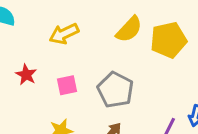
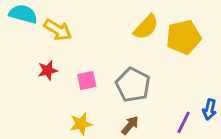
yellow arrow: (64, 34) -> (58, 30), moved, turned -124
red star: (26, 75) -> (48, 70), turned 30

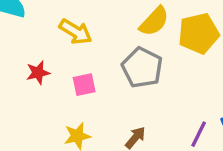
yellow arrow: (58, 30) -> (76, 32), moved
gray pentagon: (133, 85) -> (142, 68), moved

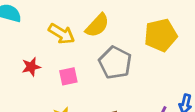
yellow semicircle: (154, 21) -> (97, 25), moved

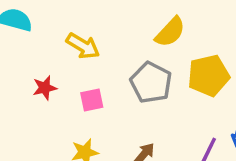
yellow semicircle: (97, 25) -> (170, 32), moved
yellow pentagon: (161, 35) -> (209, 76), moved

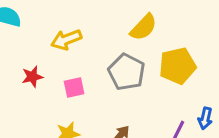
yellow arrow: (83, 46) -> (66, 40), turned 128

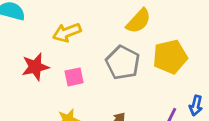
red star: (32, 77) -> (35, 67), size x1.4

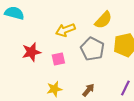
yellow arrow: (67, 32) -> (65, 30), moved

